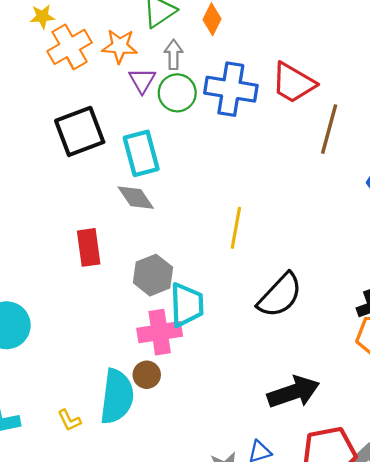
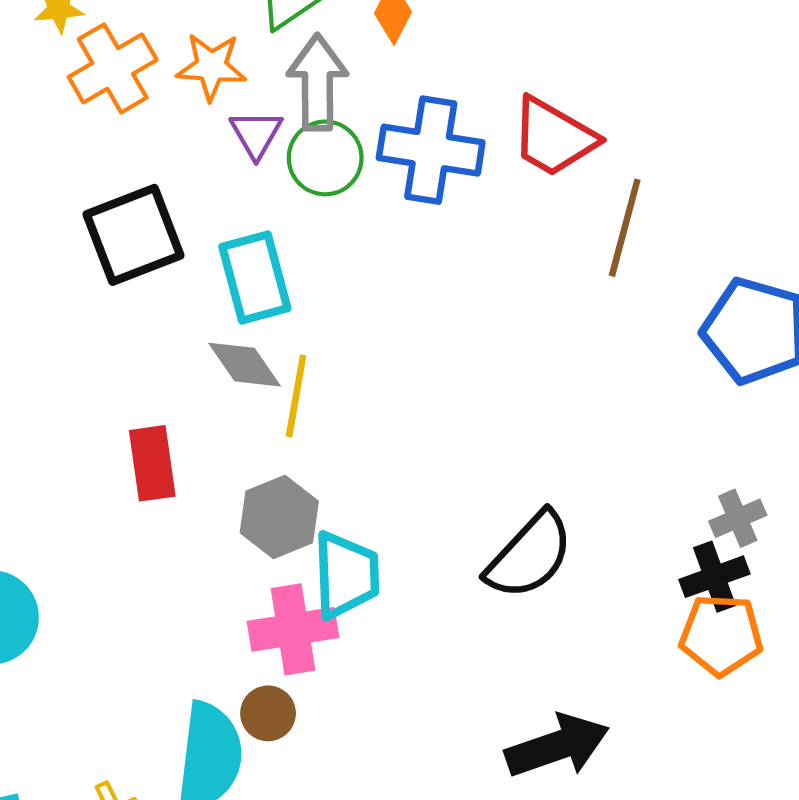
gray arrow: (173, 54) -> (317, 82), size x1.6
yellow line: (236, 228) -> (296, 396), moved

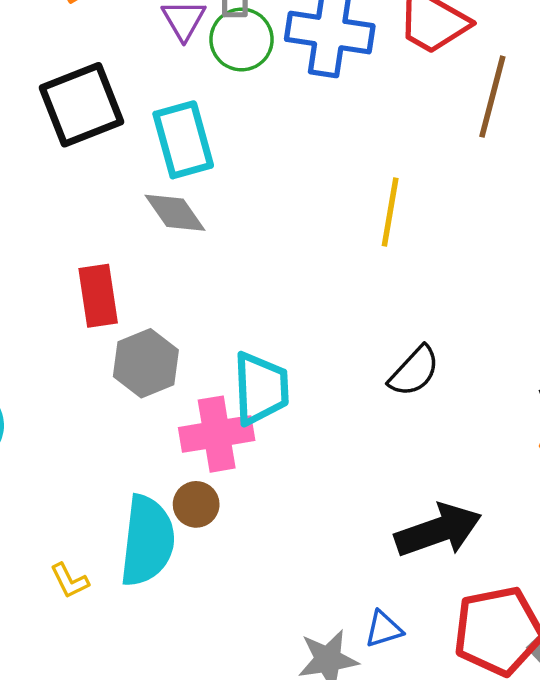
yellow line: (296, 396) -> (390, 212), moved
gray hexagon: (279, 517) -> (146, 363), moved
black semicircle: (530, 555) -> (414, 371), size x0.7

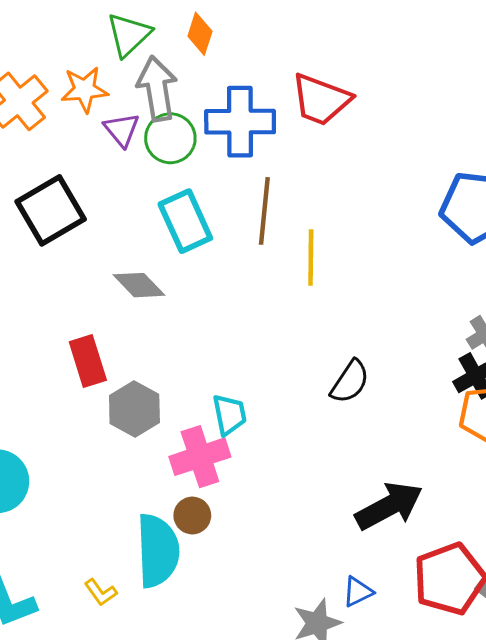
brown line: (492, 97) -> (264, 211), moved
cyan rectangle: (183, 140) -> (185, 221), moved
cyan trapezoid: (261, 388) -> (229, 415), size x0.7

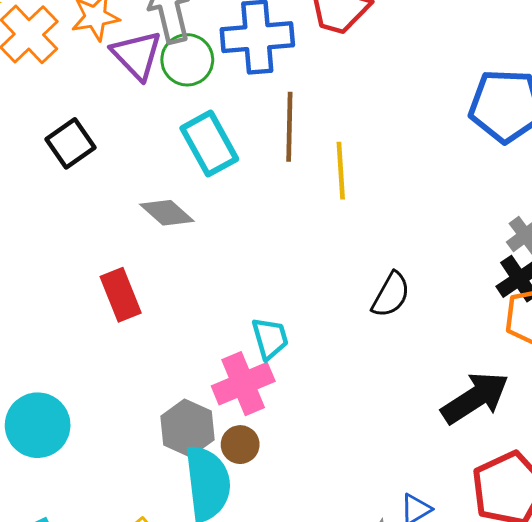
purple triangle: (122, 130) -> (137, 55), size x1.4
black square: (51, 210) -> (70, 143), size x0.7
gray hexagon: (134, 409) -> (187, 428), moved
black arrow: (389, 506) -> (475, 398), moved

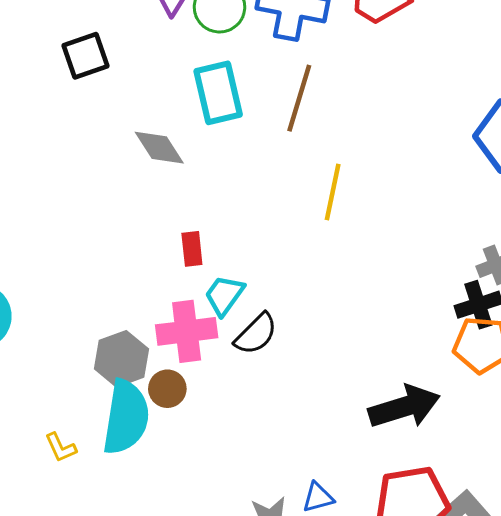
yellow line: (341, 171) -> (333, 192), moved
red rectangle: (121, 295) -> (192, 249), moved, size x0.7
black semicircle: (391, 295) -> (256, 334), moved
cyan trapezoid: (270, 338) -> (224, 295), turned -144

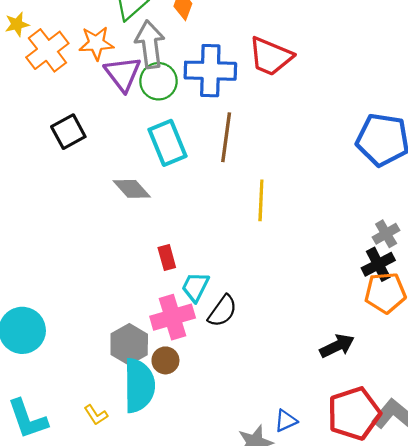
black arrow: (404, 407) -> (337, 346), size x0.7

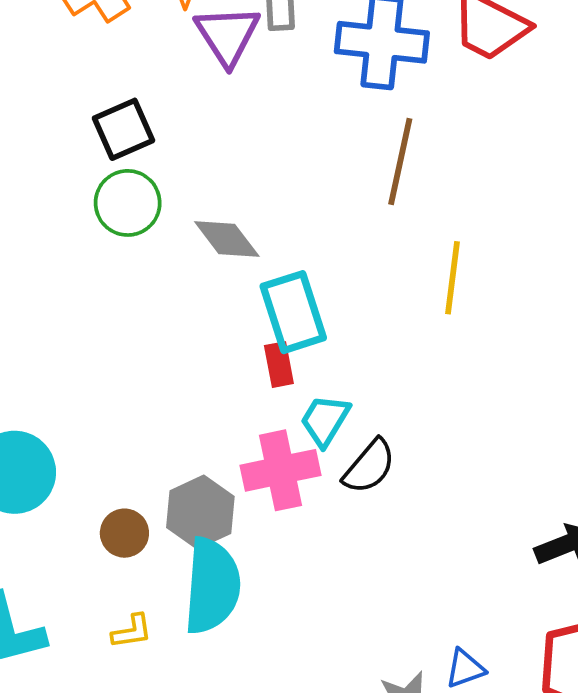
green circle: (158, 81) -> (128, 203), moved
cyan rectangle: (168, 143) -> (293, 312), moved
brown circle: (165, 360) -> (124, 533), moved
yellow L-shape: (96, 415) -> (132, 631), turned -70

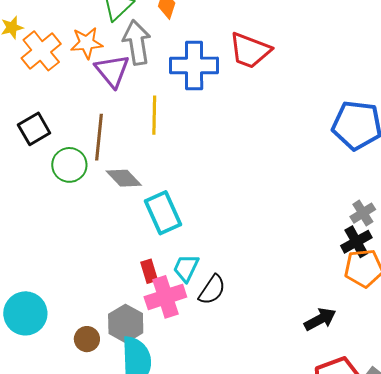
black square: (124, 129) -> (34, 129), moved
brown line: (400, 161) -> (99, 137), moved
yellow line: (452, 278) -> (154, 115), moved
red rectangle: (279, 365) -> (149, 271), moved

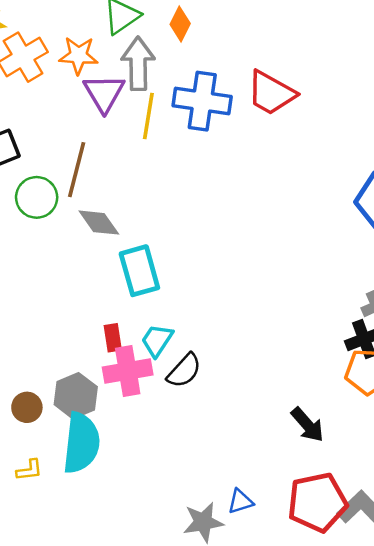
yellow line: (154, 115) -> (148, 116), moved
black arrow: (320, 319) -> (307, 425), turned 68

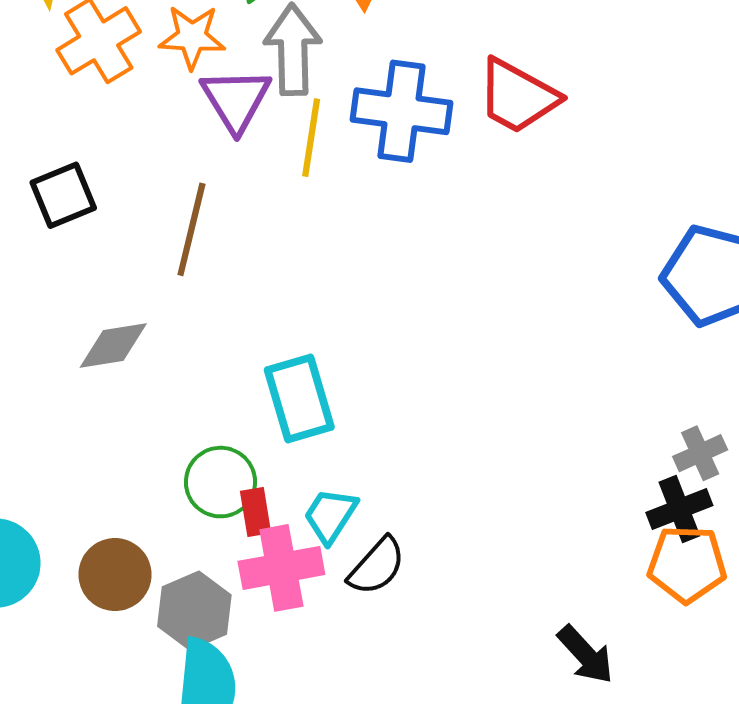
green circle: (37, 197) -> (220, 482), moved
gray diamond: (99, 223) -> (113, 345), moved, turned -63
brown circle: (27, 407) -> (115, 575), moved, size x1.4

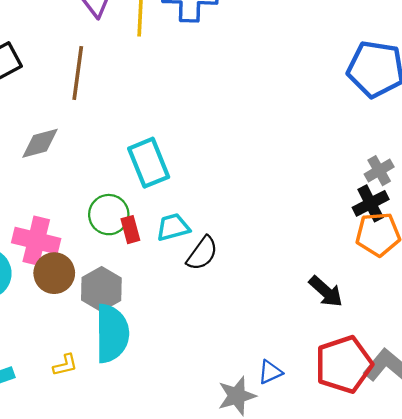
cyan trapezoid: (330, 515) -> (173, 227), turned 48
pink cross: (281, 568) -> (36, 241), moved, turned 30

